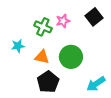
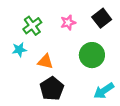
green cross: (43, 27) -> (32, 26), moved, turned 30
green circle: (71, 57) -> (92, 55), moved

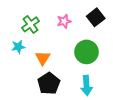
orange triangle: (45, 62) -> (43, 58), turned 49
cyan arrow: (104, 91) -> (87, 86), moved, turned -60

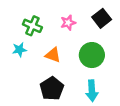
green cross: (31, 24) -> (32, 26), turned -30
orange triangle: (43, 58) -> (53, 55), moved, turned -42

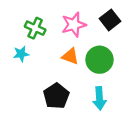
pink star: (68, 23) -> (74, 25), size x1.5
orange triangle: (53, 55) -> (70, 56), moved

